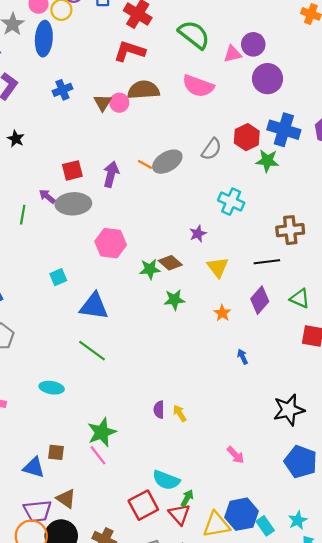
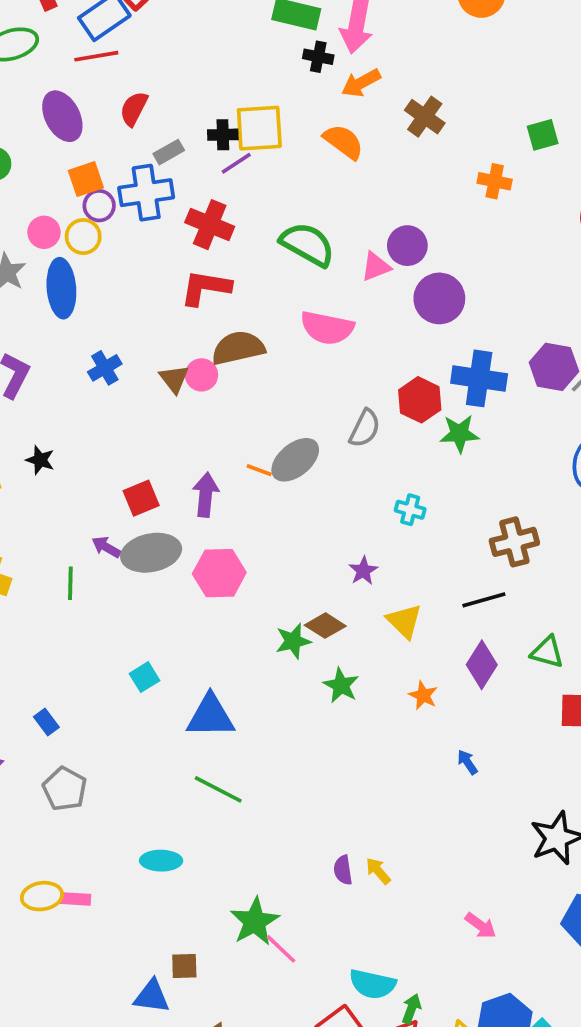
cyan cross: (231, 202) -> (410, 510), size x0.7
pink hexagon: (111, 243) -> (219, 573), moved
green star: (174, 300) -> (341, 685), turned -30
pink line: (98, 455) -> (281, 949), moved

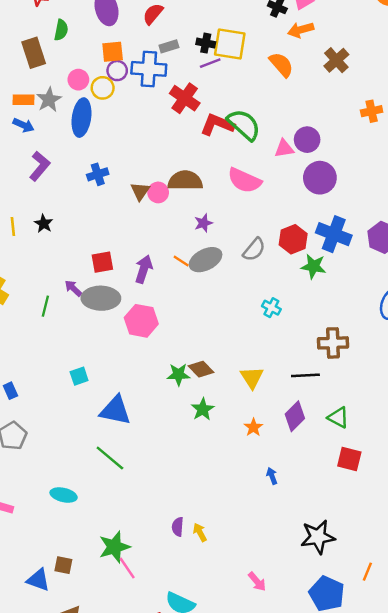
orange cross: (495, 181) -> (372, 111), turned -36
red L-shape: (206, 288) -> (217, 125), moved
purple star: (363, 571) -> (203, 223), moved

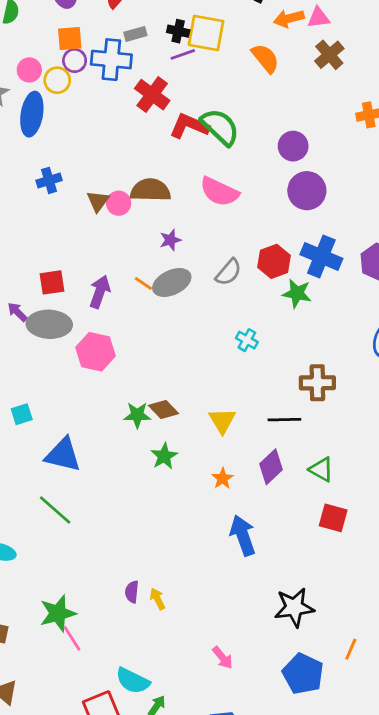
pink triangle: (284, 148) -> (319, 18), moved
blue arrow: (272, 476) -> (243, 535), size x2.0

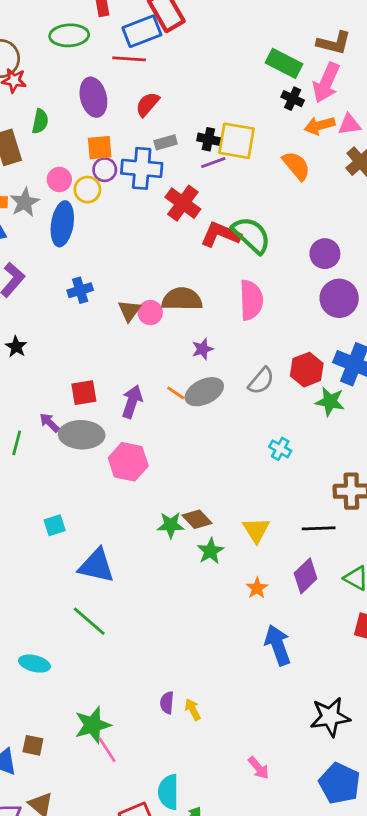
pink semicircle: (219, 192) -> (251, 300), turned -117
green star: (164, 456) -> (210, 551), moved
cyan semicircle: (133, 681) -> (168, 792), turned 64

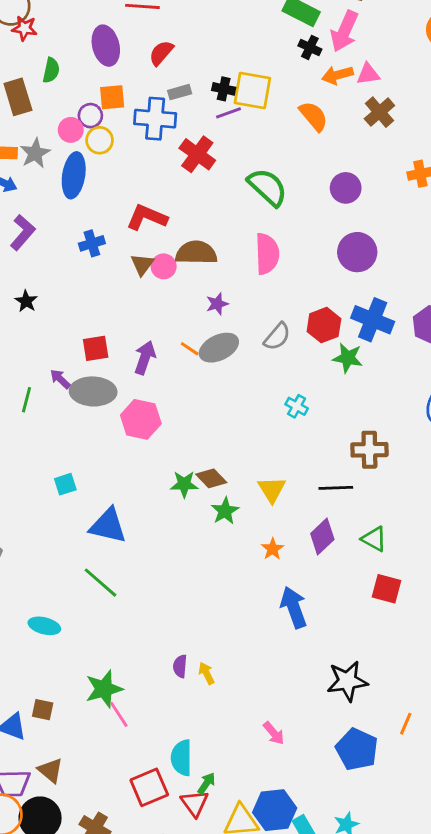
purple circle: (105, 170) -> (90, 116), moved
red L-shape: (220, 234) -> (147, 217), moved
purple circle: (325, 254) -> (346, 188), moved

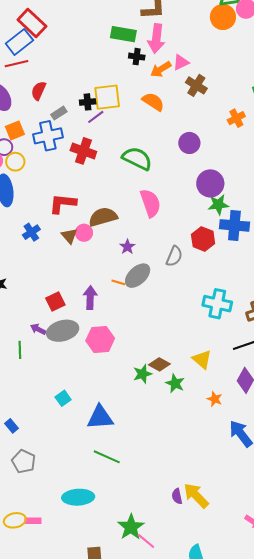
green star: (348, 358) -> (218, 205), moved
cyan cross: (297, 406) -> (217, 304), moved, size x1.8
cyan ellipse: (44, 626) -> (78, 497), size x1.4
yellow arrow: (206, 673) -> (196, 496), size x1.8

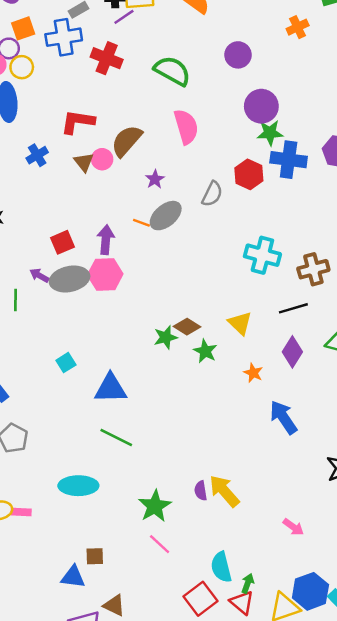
brown semicircle: (103, 217) -> (127, 141), turned -36
pink hexagon: (100, 340) -> (105, 274), moved
green star: (131, 527) -> (155, 506), moved

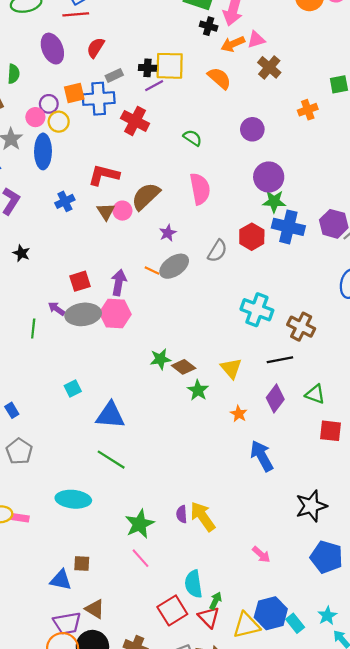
orange square: (23, 28) -> (74, 93), moved
green semicircle: (172, 71) -> (193, 138), size x0.6
brown cross: (313, 269) -> (301, 327), turned 36
green star: (166, 337) -> (160, 359), moved

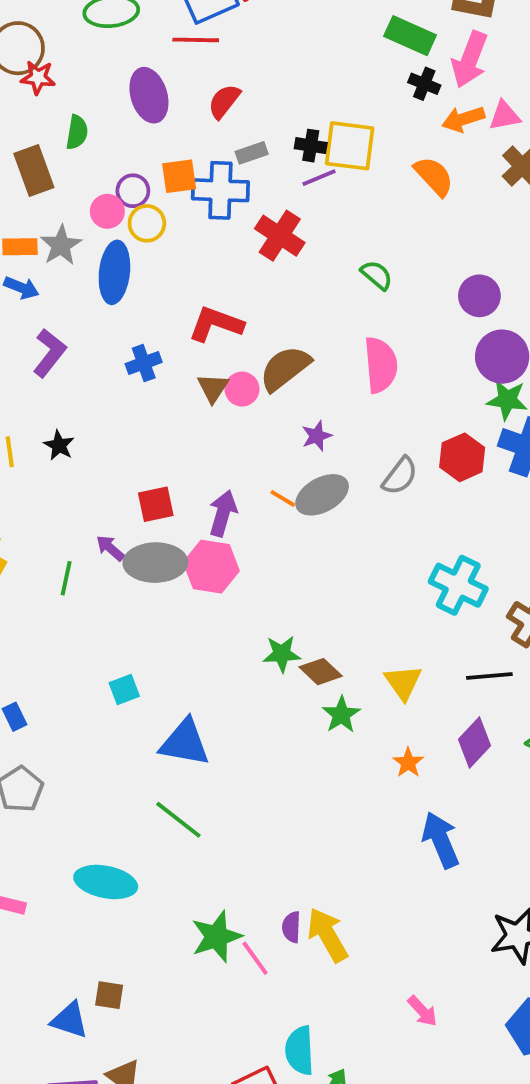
purple circle: (252, 129) -> (479, 296), moved
pink line: (140, 558) -> (255, 958), moved

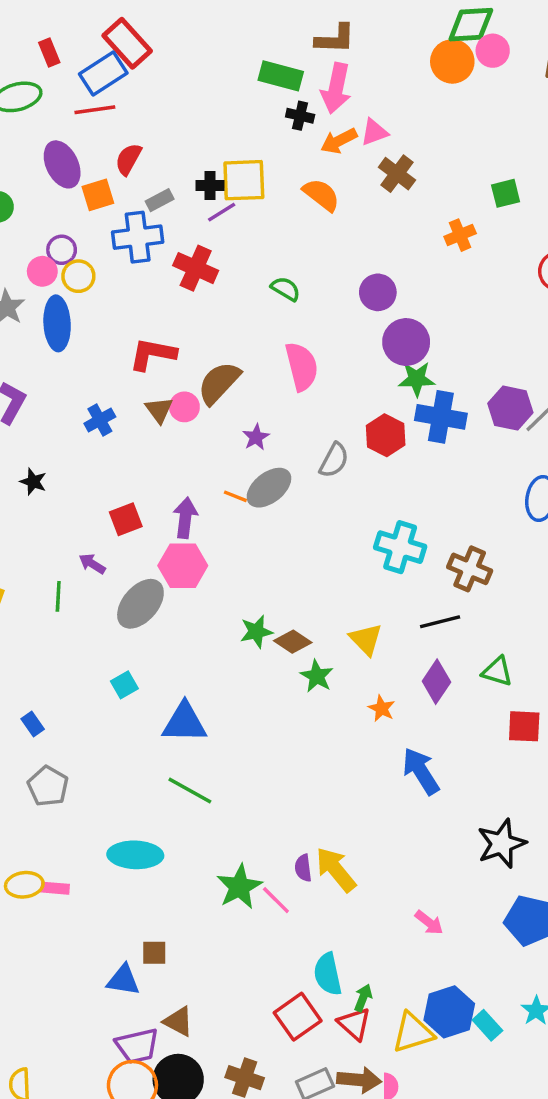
orange square: (179, 176) -> (98, 195), moved
blue cross: (144, 363) -> (100, 420), moved
gray ellipse: (155, 563) -> (140, 604), moved, turned -39

